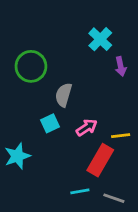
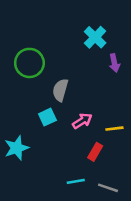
red rectangle: (100, 160) -> (95, 152), size x0.6

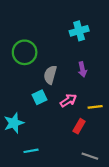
cyan cross: (95, 37) -> (79, 31), turned 30
purple arrow: (114, 63) -> (82, 69), moved
cyan line: (76, 181) -> (31, 151), moved

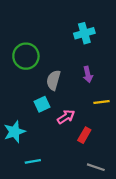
pink arrow: (68, 100) -> (66, 117), moved
yellow line: (95, 107) -> (102, 102), moved

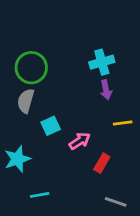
cyan cross: (84, 33) -> (102, 62), moved
gray semicircle: (53, 80) -> (26, 101), moved

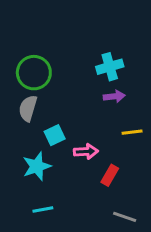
purple arrow: (106, 90) -> (114, 96), turned -84
pink arrow: (80, 141) -> (86, 151), turned 30
cyan star: (17, 159) -> (37, 166), moved

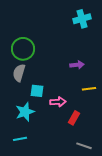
cyan cross: (110, 67) -> (82, 19), moved
cyan square: (55, 135) -> (37, 91), turned 32
cyan line: (43, 209) -> (20, 139), moved

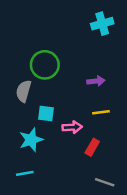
green circle: (23, 49) -> (45, 65), moved
yellow line: (89, 89) -> (101, 112), moved

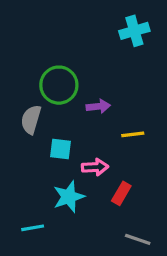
purple arrow: (96, 81) -> (98, 106), moved
yellow line: (101, 112) -> (133, 134), moved
cyan star: (31, 140) -> (69, 197), moved

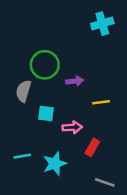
cyan star: (69, 197) -> (55, 164), moved
cyan line: (33, 228) -> (22, 156), moved

